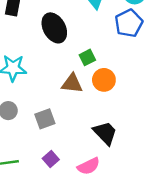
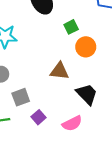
brown triangle: (72, 83) -> (60, 71), moved
gray square: (45, 119) -> (21, 97), moved

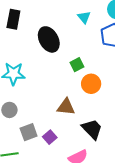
purple square: (39, 117) -> (50, 137), moved

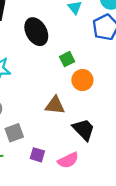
purple square: (50, 137) -> (37, 155), moved, turned -32

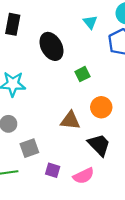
orange circle: (82, 80) -> (101, 107), moved

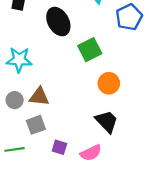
green square: (82, 74) -> (90, 50), size x1.5
brown triangle: (70, 121) -> (39, 97), moved

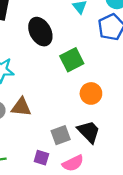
gray square: (36, 125) -> (61, 135), moved

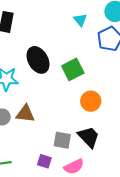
black ellipse: (40, 32) -> (38, 60), moved
gray square: (61, 135) -> (62, 140), turned 30

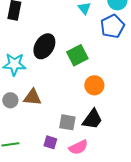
black ellipse: (38, 60) -> (44, 46), turned 60
black trapezoid: (89, 137) -> (92, 119), turned 80

